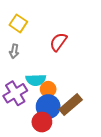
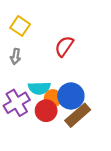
blue circle: (48, 107) -> (71, 96), moved
red circle: (42, 122) -> (46, 111), moved

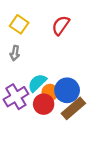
red semicircle: (64, 46) -> (61, 25), moved
cyan semicircle: (39, 88) -> (37, 83), turned 138

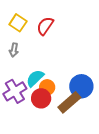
red semicircle: (61, 25) -> (45, 26), moved
blue circle: (67, 90) -> (81, 86), moved

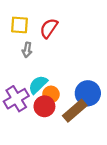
yellow square: (18, 23) -> (19, 25), turned -30
gray arrow: (14, 50) -> (27, 50), moved

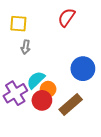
red semicircle: (49, 28) -> (67, 17), moved
blue circle: (88, 93) -> (83, 69), moved

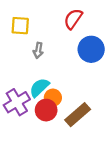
gray arrow: (26, 47) -> (38, 50), moved
blue circle: (83, 69) -> (91, 49), moved

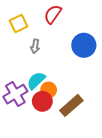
red semicircle: (73, 19) -> (53, 14), moved
yellow square: (20, 26) -> (18, 24), turned -30

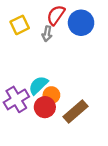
blue circle: (84, 45) -> (81, 23), moved
gray arrow: (35, 46) -> (47, 34), moved

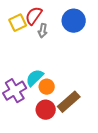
red semicircle: (56, 15) -> (34, 16), moved
red circle: (45, 107) -> (46, 110), moved

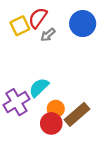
gray arrow: (43, 31) -> (48, 35), turned 40
orange circle: (47, 87) -> (56, 109), moved

